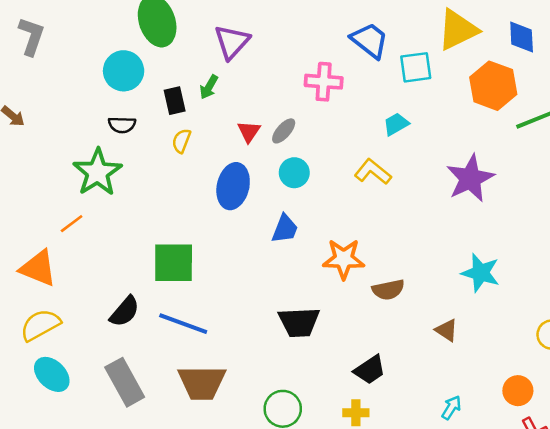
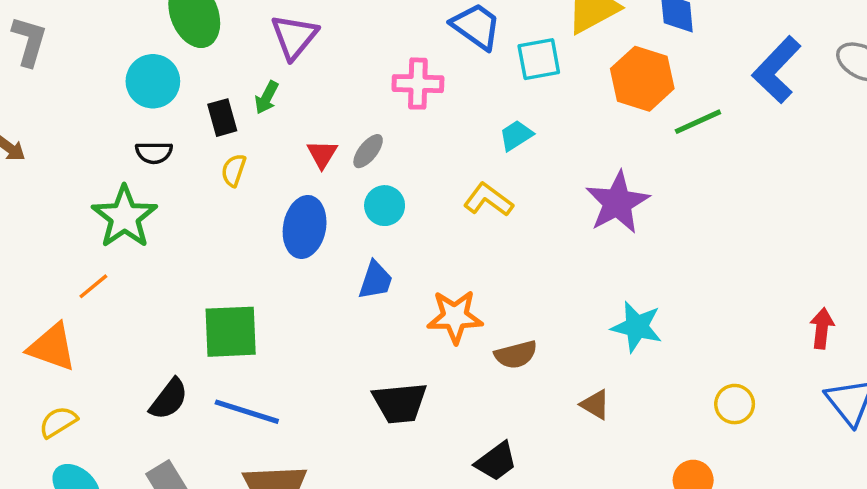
yellow semicircle: (40, 325) -> (58, 422), size x0.7

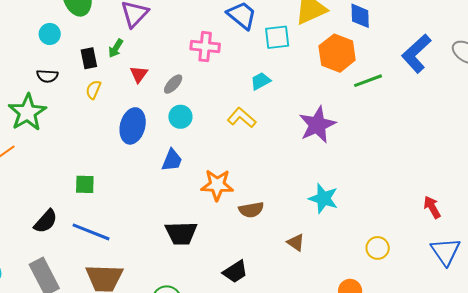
cyan circle: (153, 81) -> (50, 34), size x0.7
red triangle: (322, 154) -> (139, 74), moved
red arrow: (822, 328) -> (432, 207), turned -40
green square: (231, 332) -> (85, 184), size x0.6

